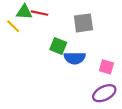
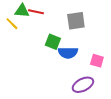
purple ellipse: (104, 93) -> (83, 85), moved

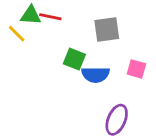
pink square: (97, 61) -> (136, 69), moved
purple ellipse: (83, 85) -> (117, 120), turned -40

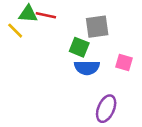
green square: (74, 59) -> (79, 47), moved

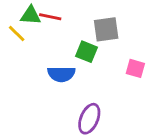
blue semicircle: (87, 68) -> (61, 74), moved
purple ellipse: (106, 109) -> (89, 119), moved

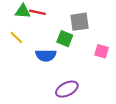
yellow line: (17, 34) -> (16, 38), moved
purple ellipse: (89, 119) -> (67, 89), turned 40

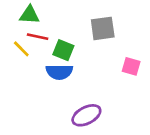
red line: (37, 12) -> (38, 37), moved
green square: (65, 39) -> (63, 50), moved

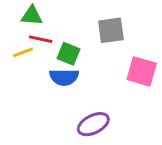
yellow line: (21, 49) -> (23, 52), turned -66
pink square: (131, 66) -> (142, 71), size x1.5

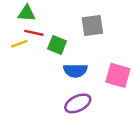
pink square: (142, 71) -> (118, 75), moved
blue semicircle: (64, 77) -> (75, 71), moved

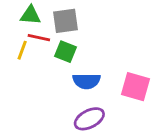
gray square: (92, 25) -> (65, 21), moved
yellow line: (19, 44) -> (22, 50), turned -49

